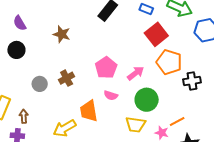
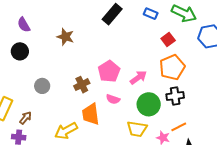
red square: (156, 34) -> (168, 39), moved, size x0.6
orange pentagon: (169, 62) -> (172, 67), turned 30
brown cross: (67, 78) -> (82, 85), moved
black cross: (192, 81) -> (175, 96), moved
brown arrow: (24, 116) -> (25, 118), turned 40

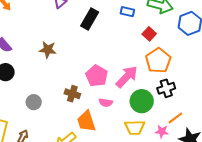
pink arrow: (138, 78) -> (127, 77), size x1.4
brown cross: (82, 85) -> (72, 94), turned -35

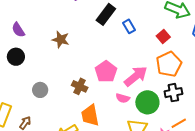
blue rectangle: (127, 12) -> (129, 26), moved, turned 40
pink semicircle: (106, 102) -> (123, 98), moved

